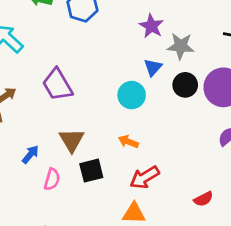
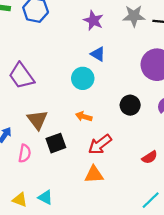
gray star: (181, 46) -> (134, 16), moved
blue triangle: (153, 67) -> (98, 54), turned -35
black circle: (185, 85) -> (130, 105), moved

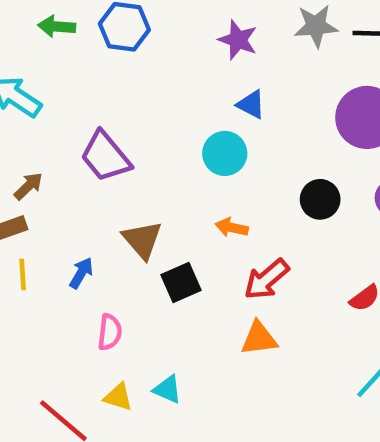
pink semicircle: (25, 153) -> (110, 332), moved

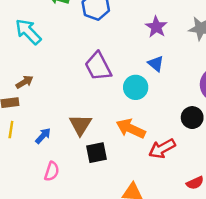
purple trapezoid: (105, 156) -> (98, 66), moved
black circle: (320, 199) -> (192, 118), moved
orange arrow: (232, 227) -> (131, 129), size x1.6
red arrow: (267, 279) -> (162, 149), moved

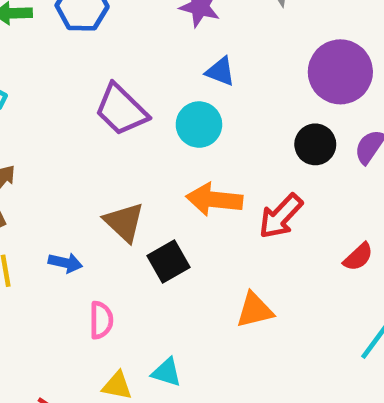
blue arrow: (43, 136) -> (65, 263), turned 78

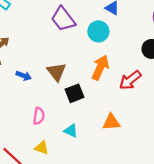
orange arrow: (214, 199) -> (100, 68), turned 100
blue arrow: (65, 263) -> (24, 76), moved
cyan triangle: (167, 372) -> (71, 131), moved

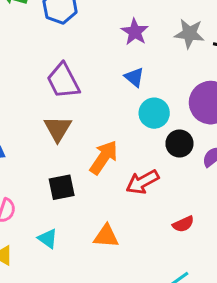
cyan circle: (98, 31) -> (154, 113), moved
brown triangle: (56, 72) -> (58, 129), moved

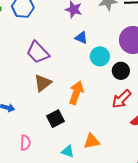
brown triangle: (58, 129) -> (43, 83), turned 36
red arrow: (142, 182) -> (121, 99), moved
cyan triangle: (48, 239) -> (68, 151), moved

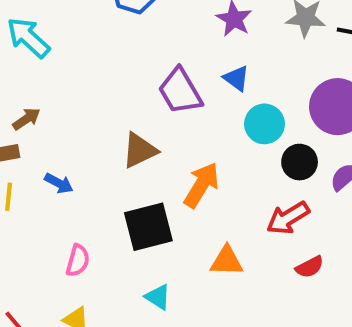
purple trapezoid: (38, 52) -> (180, 91), moved
black square: (55, 119) -> (148, 227), size x1.4
orange triangle: (92, 141) -> (227, 261), moved

